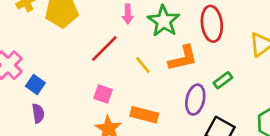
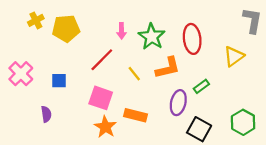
blue square: (35, 84) -> (59, 81), moved, turned -35
pink square: (103, 94) -> (101, 98), size x1.5

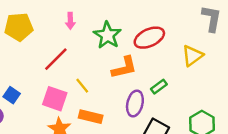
pink arrow: (122, 31) -> (70, 21), moved
red ellipse: (192, 39) -> (149, 38), turned 72
yellow line: (134, 74) -> (82, 86), moved
blue square: (59, 81) -> (12, 95), moved, turned 35

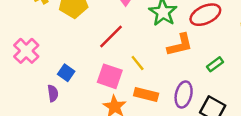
purple ellipse: (135, 103) -> (184, 95), moved

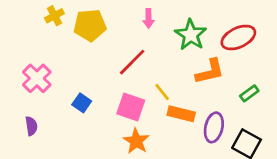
purple semicircle: (53, 93) -> (31, 126), moved
orange rectangle: (146, 95) -> (181, 114), moved

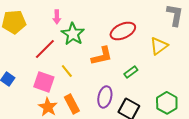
green star: (191, 35) -> (73, 34), moved
orange rectangle: (181, 114) -> (72, 104), moved, turned 48

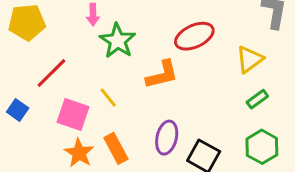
red line: (45, 49) -> (51, 73), moved
green rectangle: (131, 72) -> (257, 99), moved

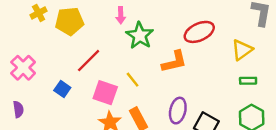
green rectangle: (257, 99) -> (248, 81), turned 35

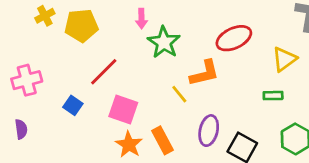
pink cross: (23, 68) -> (27, 80), turned 30
yellow line: (133, 80) -> (179, 94), moved
green rectangle: (248, 81) -> (273, 96), moved

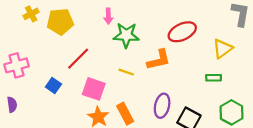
green star: (164, 42) -> (126, 35), turned -30
yellow line: (179, 94) -> (126, 72), moved, turned -32

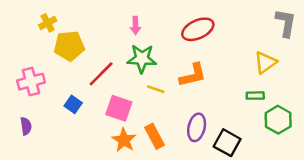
yellow pentagon: (60, 22) -> (69, 46), moved
red ellipse: (182, 32) -> (198, 29), moved
green star: (126, 35) -> (142, 59), moved
green hexagon: (231, 112) -> (278, 120), moved

